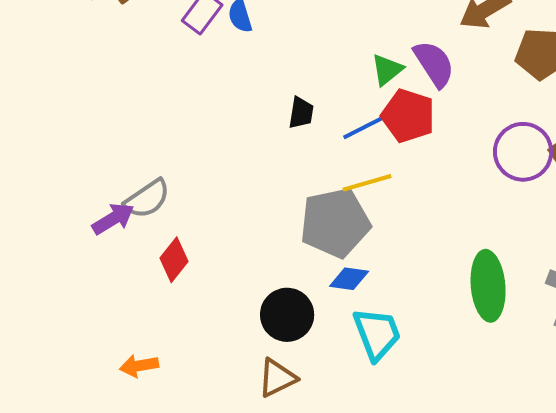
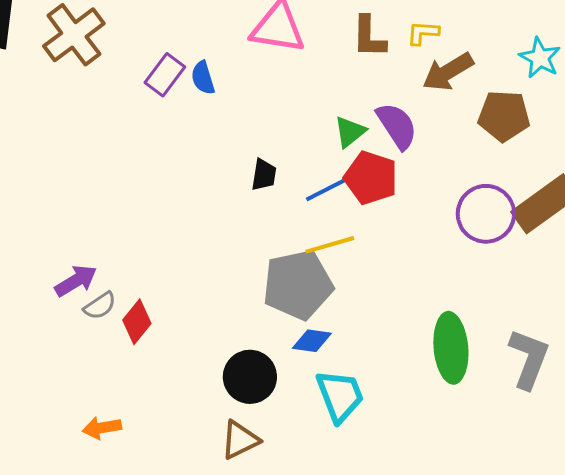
gray semicircle: (147, 199) -> (100, 306), moved, size x0.7

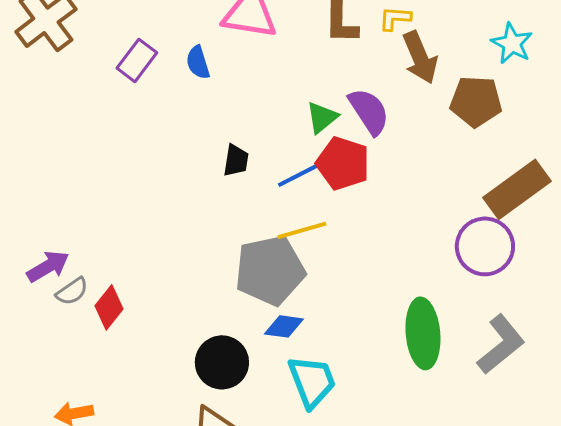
brown arrow: (448, 72) -> (420, 57), turned -82
blue semicircle: (203, 78) -> (198, 62), moved
purple circle: (486, 214) -> (485, 246), moved
gray L-shape: (529, 359) -> (501, 344), turned 30

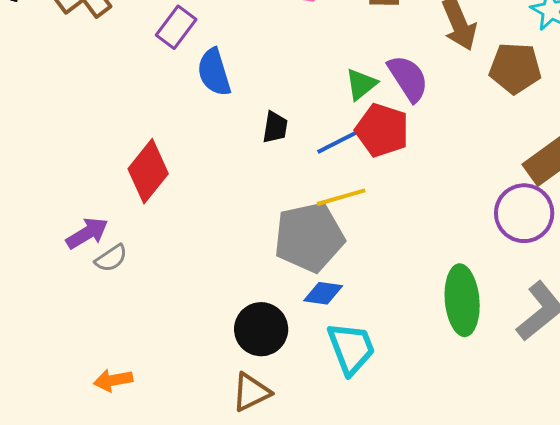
blue semicircle: (198, 62) -> (214, 72), moved, size x1.4
red diamond: (109, 307) -> (148, 171), moved, size x1.4

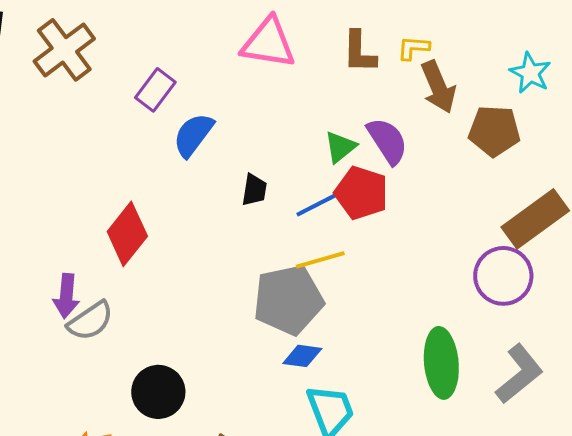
blue semicircle: (214, 72) -> (193, 135), turned 54
purple arrow: (87, 233) -> (66, 296), turned 126
gray semicircle: (111, 258) -> (90, 321), size x1.4
black circle: (261, 329) -> (158, 392), moved

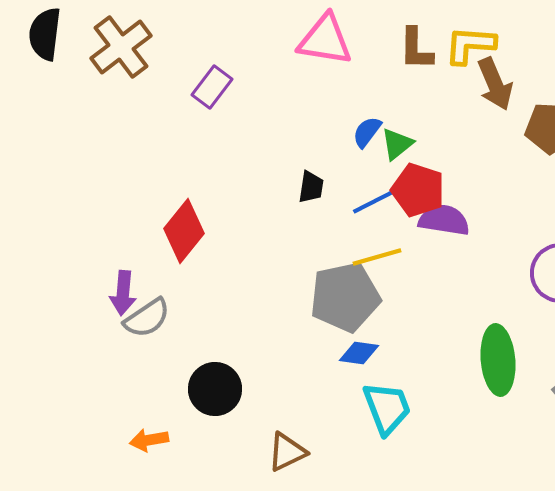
yellow L-shape: (413, 48) -> (470, 45), size x1.6
blue semicircle: (193, 135) -> (367, 132), moved, size x0.7
purple semicircle: (387, 141) -> (444, 220), moved, turned -48

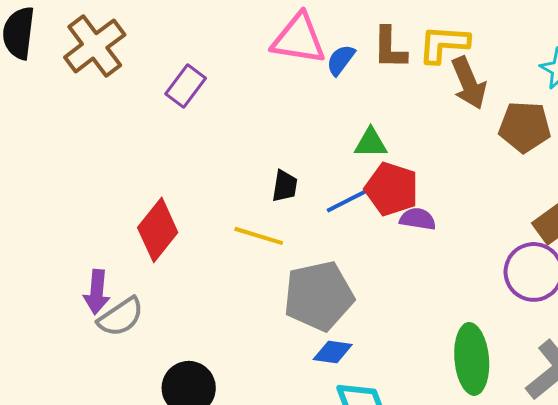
blue semicircle: (367, 132) -> (341, 60), moved
green triangle: (397, 144) -> (371, 143), turned 39
purple semicircle: (444, 220) -> (418, 219), size x0.7
yellow line: (377, 257) -> (259, 236), moved, turned 33

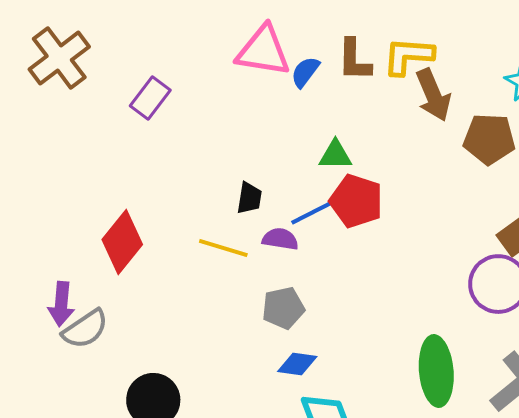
purple semicircle: (418, 219) -> (280, 239), moved
gray pentagon: (319, 296) -> (283, 308), size x0.6

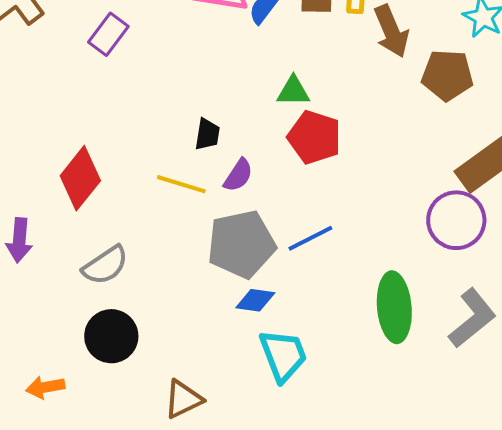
blue line: (313, 212) -> (310, 238), moved
purple semicircle: (280, 239) -> (238, 175), turned 114
gray pentagon: (283, 308) -> (241, 244), size x1.6
gray semicircle: (85, 329) -> (105, 265), moved

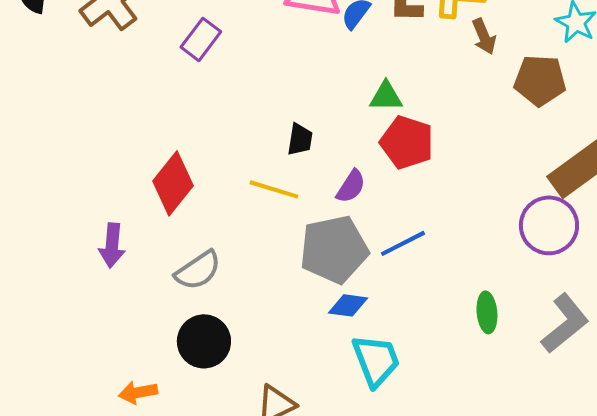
brown arrow: (391, 31) -> (484, 36), size x0.7
purple semicircle: (238, 175) -> (351, 186), moved
green ellipse: (394, 307) -> (487, 312), size x0.6

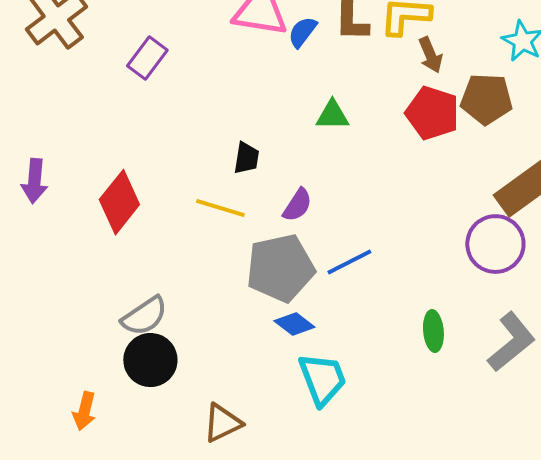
red pentagon: (407, 142) -> (432, 113), moved
purple arrow: (112, 245) -> (34, 181), moved
gray semicircle: (198, 270) -> (144, 316), moved
blue diamond: (348, 305) -> (294, 324), turned 30
orange arrow: (138, 392) -> (84, 411), turned -66

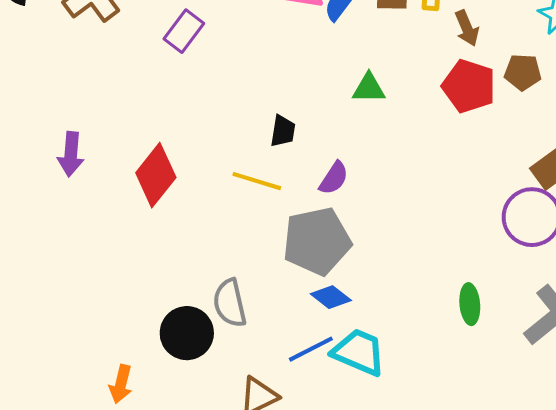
brown pentagon: (486, 99) -> (523, 72), size x0.7
blue line: (349, 262) -> (311, 349), moved
gray semicircle: (144, 316) -> (230, 303), moved, turned 111
cyan trapezoid: (322, 379) -> (359, 352), turned -46

